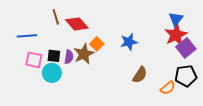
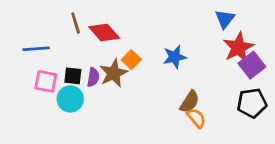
blue triangle: (176, 19) -> (225, 19), moved
orange semicircle: (168, 88) -> (196, 118), moved, turned -91

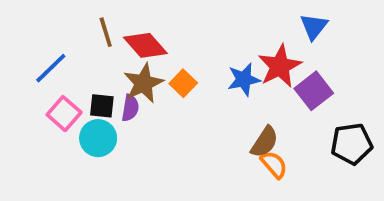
red star: (238, 47) -> (280, 66), moved
blue line: (36, 49) -> (51, 68), turned -40
purple square: (252, 65) -> (314, 91), moved
brown star: (114, 73) -> (143, 83), moved
pink square: (46, 81) -> (64, 114), turned 30

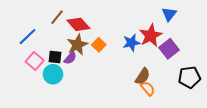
brown line: (106, 32) -> (57, 17), turned 56
purple semicircle: (130, 108) -> (70, 58), turned 32

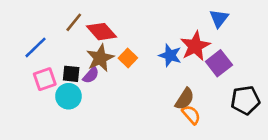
blue star: (131, 43) -> (170, 55), turned 30
pink square: (35, 61) -> (45, 79), turned 30

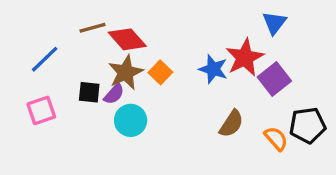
brown line: (74, 22) -> (93, 28), turned 36
pink square: (45, 79) -> (41, 110), moved
cyan circle: (68, 96) -> (131, 120), moved
orange semicircle: (191, 115) -> (276, 139), moved

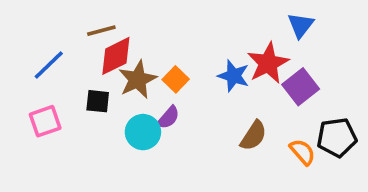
red diamond: (127, 39) -> (116, 56), moved, turned -75
purple semicircle: (114, 94) -> (168, 118), moved

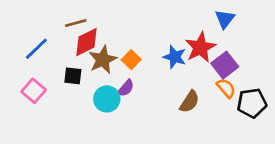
pink square: (45, 121) -> (34, 91), turned -30
orange semicircle: (302, 152) -> (226, 88), moved

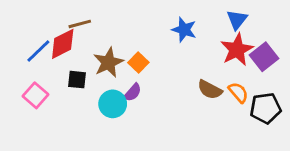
red diamond: (86, 42) -> (63, 44), moved
red star: (200, 47) -> (237, 50), moved
blue star: (175, 57) -> (184, 30), moved
purple square: (225, 65) -> (264, 57), moved
brown semicircle: (190, 102) -> (210, 90), moved, turned 85

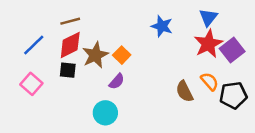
red diamond: (63, 44) -> (70, 45), moved
brown semicircle: (210, 90) -> (184, 91), moved, turned 35
cyan circle: (113, 104) -> (105, 113), moved

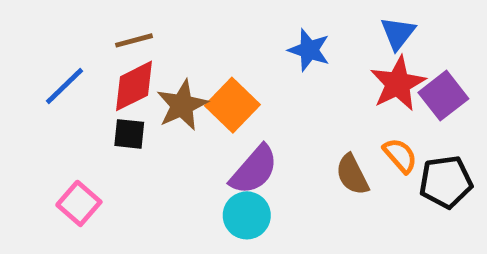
orange square: (122, 55) -> (232, 105), size x1.5
purple semicircle: (117, 81) -> (254, 170), moved, size x1.6
pink square: (31, 84) -> (79, 203), moved
cyan circle: (105, 113) -> (247, 215), moved

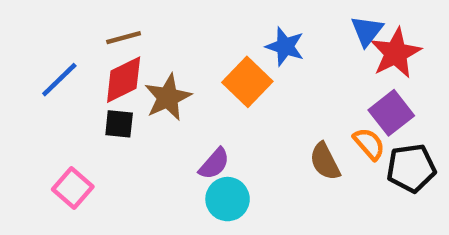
red star: (398, 84) -> (396, 53), moved
purple square: (443, 96) -> (391, 113), moved
orange square: (232, 105) -> (247, 82), moved
purple semicircle: (254, 170) -> (214, 164), moved, size x0.7

